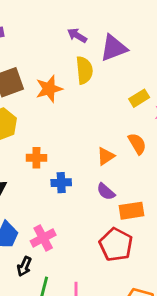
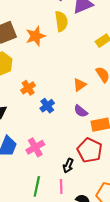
orange cross: (36, 158) -> (28, 88), turned -32
blue cross: (61, 183) -> (47, 106), turned -32
black arrow: (24, 266) -> (68, 166), moved

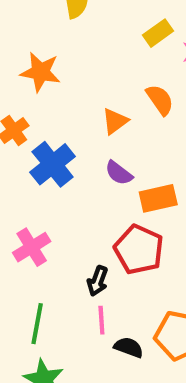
orange star: (36, 36) -> (40, 72), moved, turned 30
blue cross: (47, 106) -> (53, 164), size x1.5
pink line: (61, 187) -> (101, 320), moved

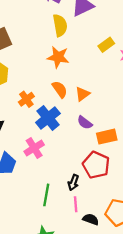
orange star: (40, 72) -> (58, 57), moved
orange semicircle: (160, 100) -> (60, 89), moved
pink cross: (32, 247) -> (34, 148), moved
green line: (37, 324) -> (46, 195), moved

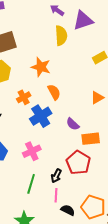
orange star: (58, 57) -> (41, 67), moved
orange triangle: (83, 94) -> (97, 98), moved
pink cross: (34, 148) -> (32, 151), moved

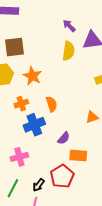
orange star: (41, 67) -> (32, 76), moved
purple semicircle: (73, 124) -> (64, 138), turned -104

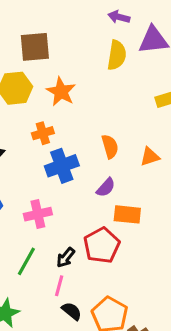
purple arrow: (69, 26) -> (119, 17), turned -32
orange semicircle: (52, 104) -> (110, 147), moved

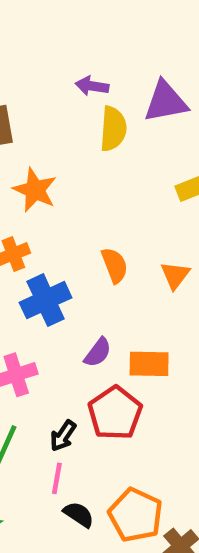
purple arrow: (119, 17) -> (92, 86), moved
orange triangle: (150, 157) -> (175, 275), turned -30
purple semicircle: (106, 187) -> (98, 352), moved

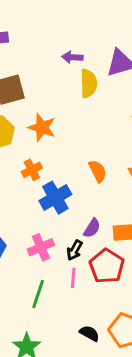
black arrow: (63, 436) -> (75, 250), moved
pink line: (57, 478) -> (73, 278), moved

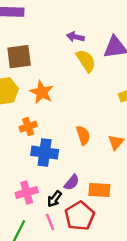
yellow semicircle: (89, 83) -> (86, 61), turned -40
blue cross: (55, 198) -> (45, 153), turned 30
pink line: (73, 278) -> (50, 222), turned -35

